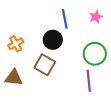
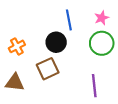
green circle: (95, 54) -> (102, 43), moved
brown square: (45, 65) -> (48, 69), turned 35

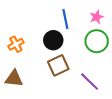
brown square: (48, 69) -> (58, 65), moved
purple line: (94, 86) -> (90, 82), turned -40

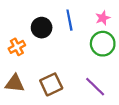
black circle: (53, 40) -> (42, 28), moved
brown square: (58, 65) -> (51, 84), moved

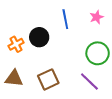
black circle: (42, 28) -> (39, 37), moved
green circle: (103, 44) -> (98, 53), moved

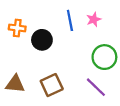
pink star: (97, 17) -> (94, 19), moved
orange cross: (16, 44) -> (17, 28), moved, turned 35

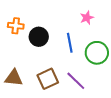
blue line: (70, 20) -> (70, 43), moved
purple line: (96, 87) -> (76, 81), moved

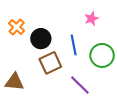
orange cross: (16, 26) -> (17, 27), turned 35
brown square: (48, 79) -> (50, 63), moved

